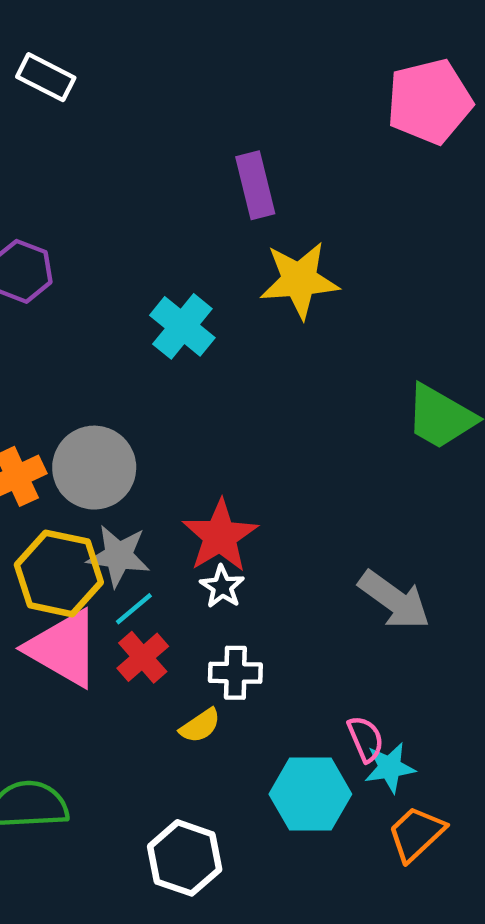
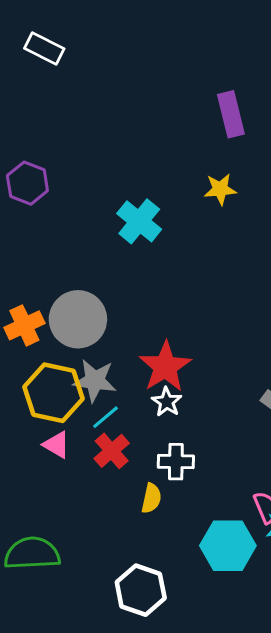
purple rectangle: (255, 185) -> (231, 114), moved
yellow star: (299, 280) -> (220, 189), size x0.6
pink triangle: (63, 648) -> (57, 445), size x0.5
yellow semicircle: (200, 726) -> (151, 498), turned -44

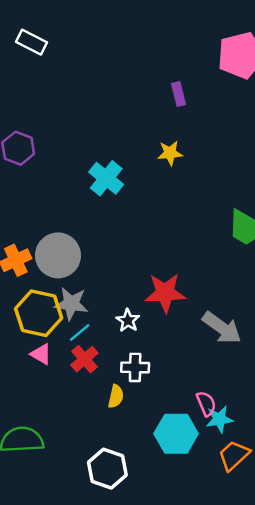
purple rectangle: (231, 114) -> (178, 94), size x0.7
red star: (165, 367) -> (165, 293), moved, turned 30

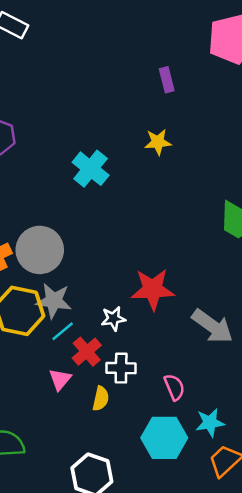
white star: (128, 320) -> (113, 319), turned 30
pink triangle: (41, 354) -> (60, 379), moved, turned 40
red cross: (84, 359) -> (87, 352), moved
pink semicircle: (206, 404) -> (174, 387), moved

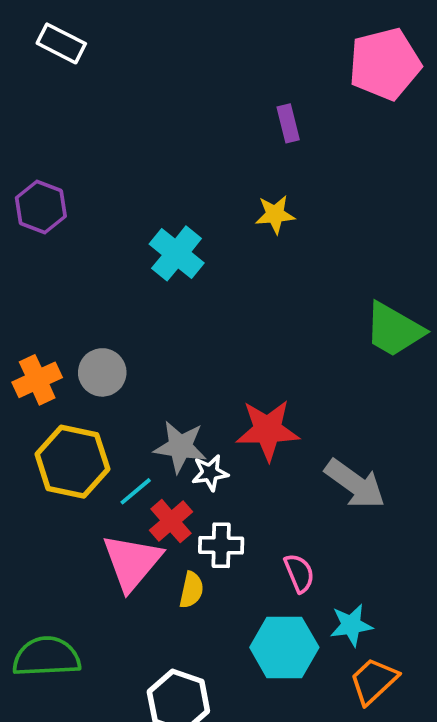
gray circle: (40, 250) -> (102, 372), size x0.7
gray star: (54, 301) -> (180, 447), moved
pink triangle: (60, 379) -> (132, 562), size x1.8

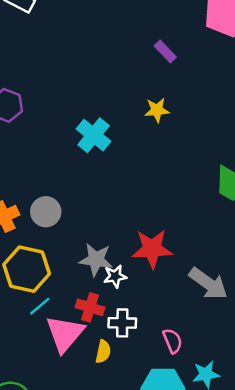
purple rectangle: (288, 123) -> (165, 52), turned -30
cyan line: (136, 491) -> (40, 306), moved
red cross: (171, 521) -> (90, 307), turned -32

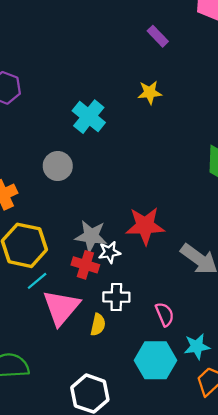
gray circle: (46, 212) -> (58, 166), moved
red cross: (90, 307) -> (85, 265), moved

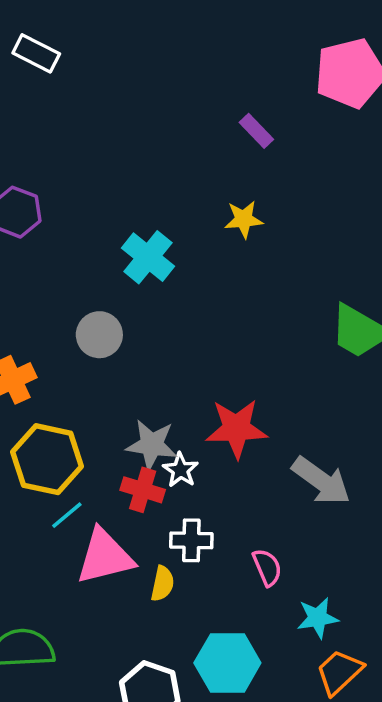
white star: (109, 252) -> (181, 470), turned -30
pink triangle: (61, 307) -> (105, 557), turned 36
cyan hexagon: (155, 360) -> (227, 663), moved

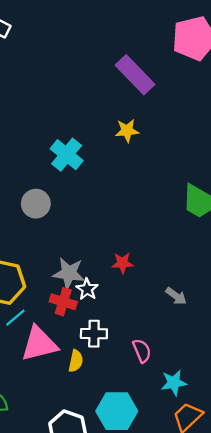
purple rectangle: (256, 131) -> (135, 75), size x1.8
red star: (236, 429) -> (122, 263), size x0.6
gray arrow: (321, 481) -> (176, 296), size x0.6

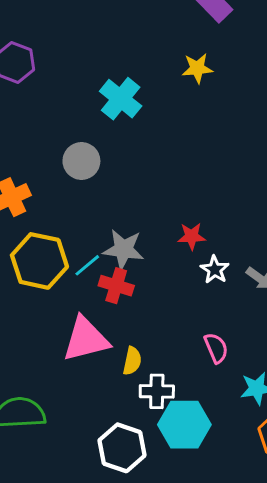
white star: (87, 289) -> (215, 270), moved
cyan line: (15, 318) -> (87, 265), moved
white cross: (94, 334) -> (157, 391), moved

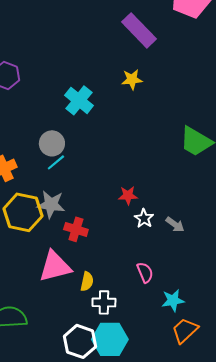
gray star: (123, 249) -> (51, 204), moved
cyan line: (87, 265) -> (56, 162), moved
cyan hexagon: (184, 425) -> (110, 339), moved

